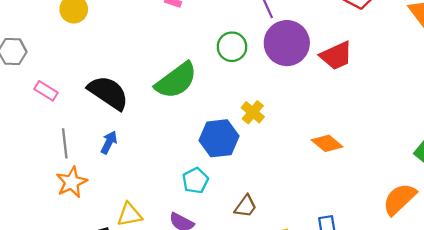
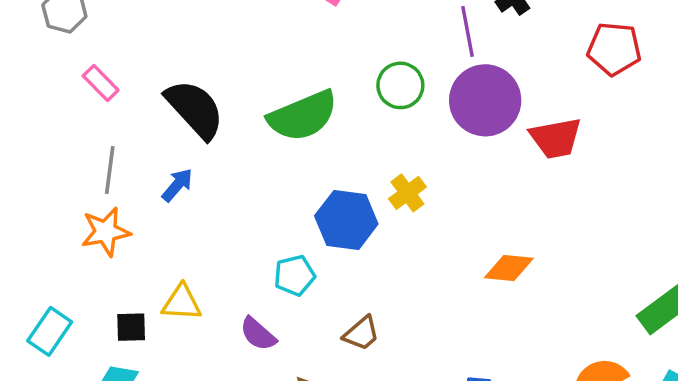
orange diamond: (327, 143) -> (509, 268), turned -48

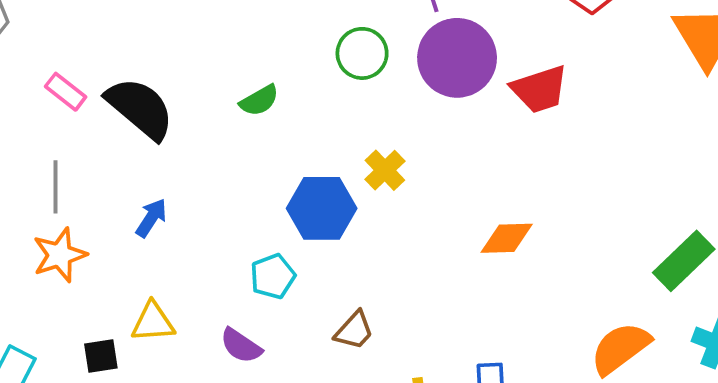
pink rectangle: (101, 83) -> (66, 92), moved
green semicircle: (303, 116) -> (259, 100), size x0.5
blue arrow: (177, 185) -> (151, 218), moved

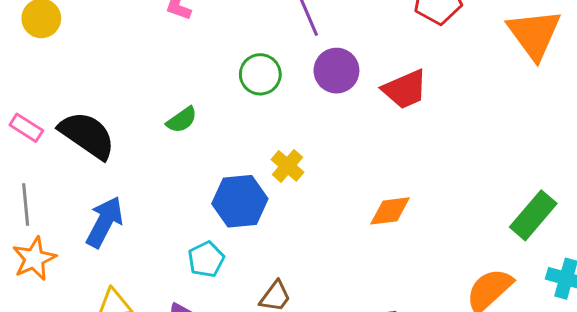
purple circle: (457, 58) -> (336, 71), size x0.7
blue arrow: (151, 218) -> (105, 222), size x1.6

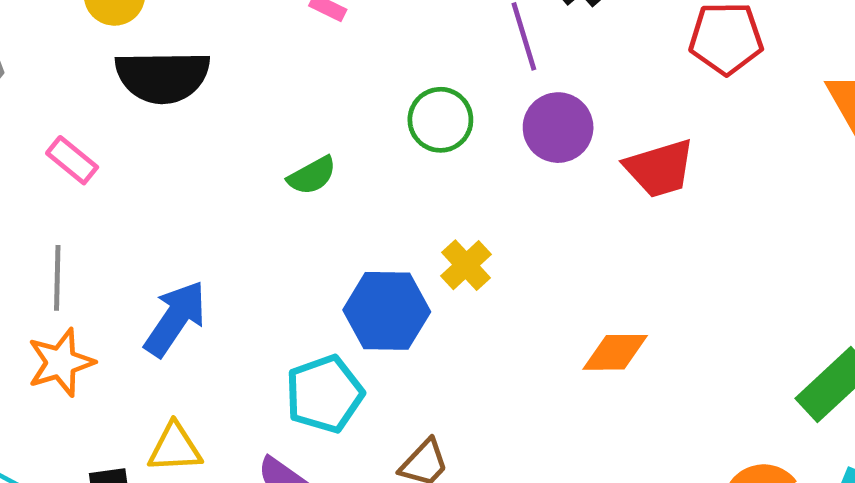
black semicircle: (87, 135) -> (163, 77), moved, turned 138
cyan pentagon: (206, 259) -> (324, 394), size x1.4

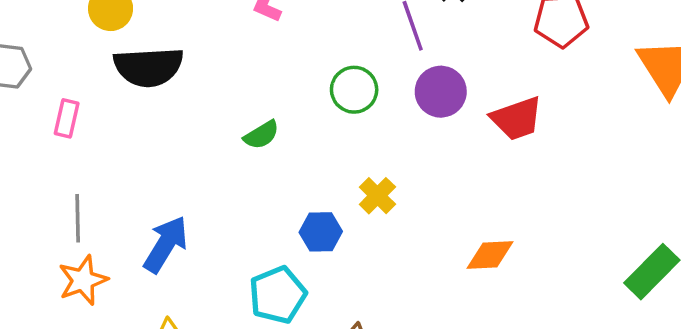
pink rectangle: (72, 160) -> (67, 118), moved, turned 66
blue hexagon: (387, 311) -> (321, 232), size x0.7

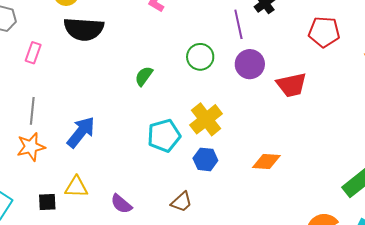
green semicircle: (261, 135) -> (144, 76), turned 150
yellow cross: (377, 196) -> (206, 119), size x1.5
blue hexagon: (321, 232) -> (205, 159), moved
cyan pentagon: (278, 295) -> (164, 136), moved

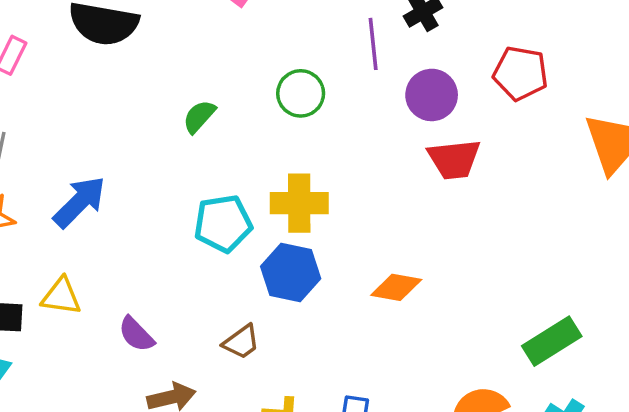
purple circle: (250, 64) -> (432, 95), moved
yellow cross: (206, 119) -> (299, 203), turned 32
blue hexagon: (205, 159) -> (291, 273), size x1.4

